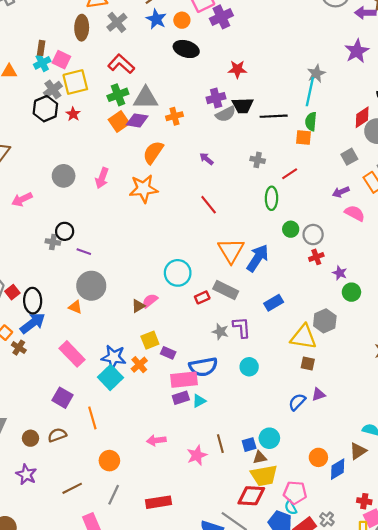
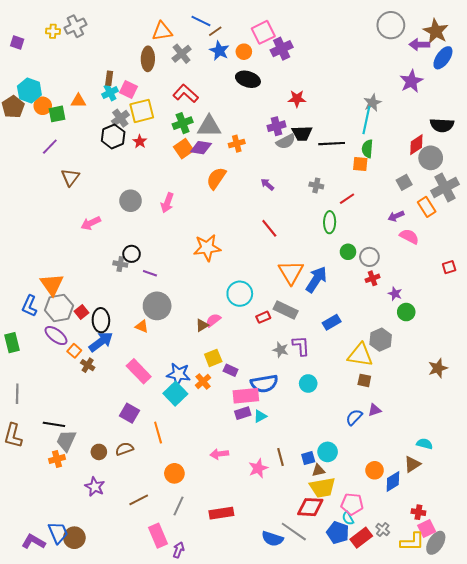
orange star: (144, 189) -> (207, 248), moved

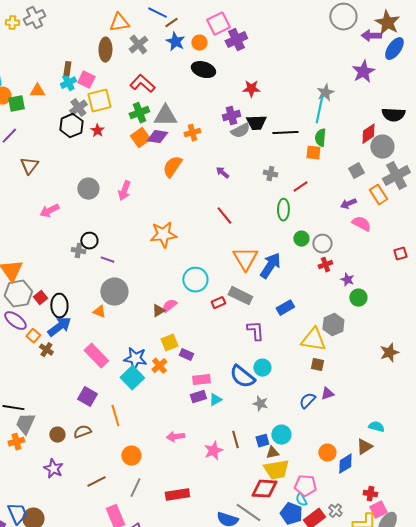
gray star: (281, 350) -> (260, 404), moved
blue semicircle: (264, 384) -> (242, 377), moved, turned 48
pink rectangle: (246, 396) -> (201, 380), size x0.7

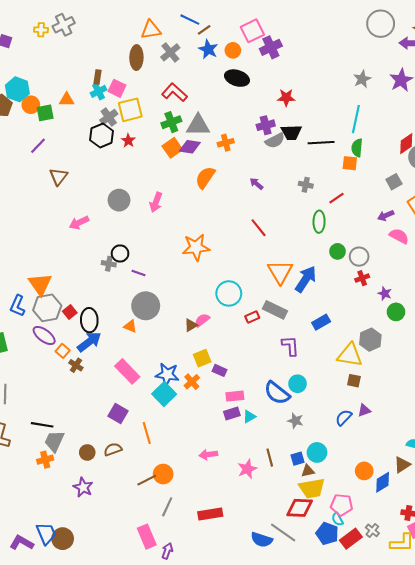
gray star: (325, 93) -> (362, 79), moved
brown line: (96, 482) -> (147, 480), moved

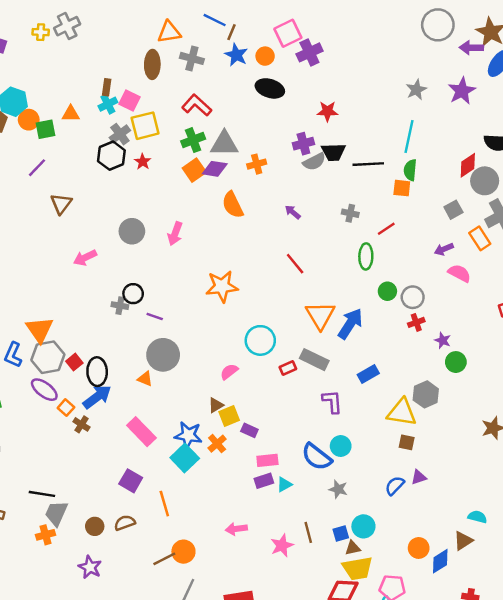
brown line: (204, 30) -> (231, 32), turned -32
gray cross: (170, 52) -> (192, 58), turned -36
orange semicircle: (205, 178) -> (233, 205), turned -60
brown triangle: (191, 325) -> (216, 405), moved

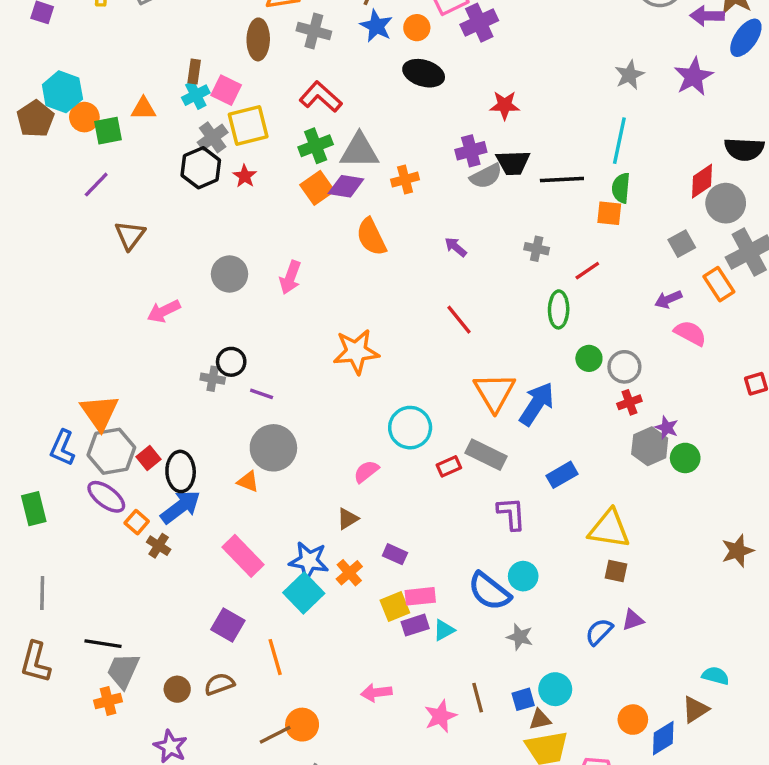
gray hexagon: (426, 394) -> (650, 446), moved
yellow square: (229, 416) -> (395, 606), moved

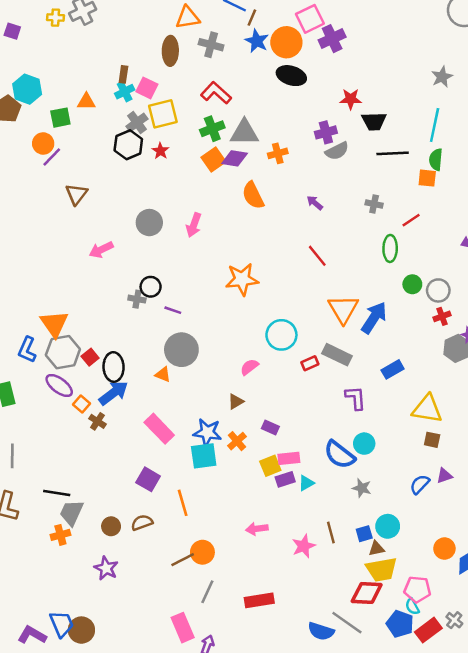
orange circle: (417, 28) -> (286, 42), size x1.6
orange circle: (84, 117) -> (43, 144), moved
black trapezoid: (513, 163) -> (374, 121), moved
cyan square: (304, 593) -> (204, 456), turned 36

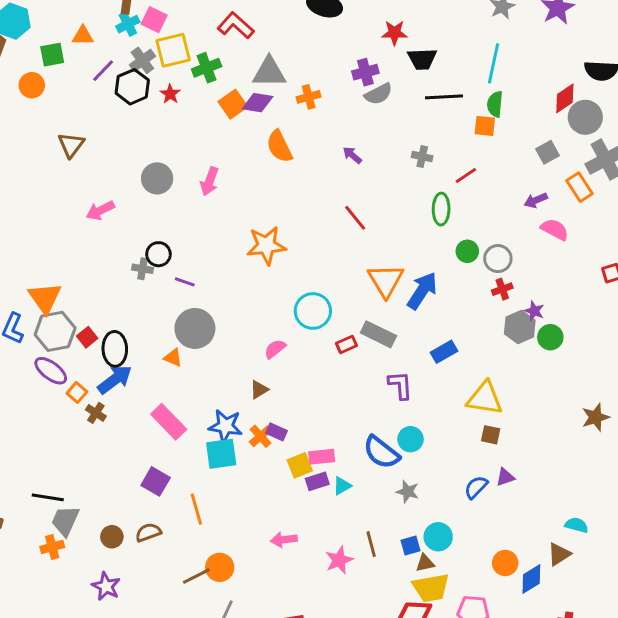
green cross: (212, 129) -> (207, 68), moved
purple line: (52, 157) -> (103, 71), moved
purple rectangle: (270, 428) -> (276, 432), moved

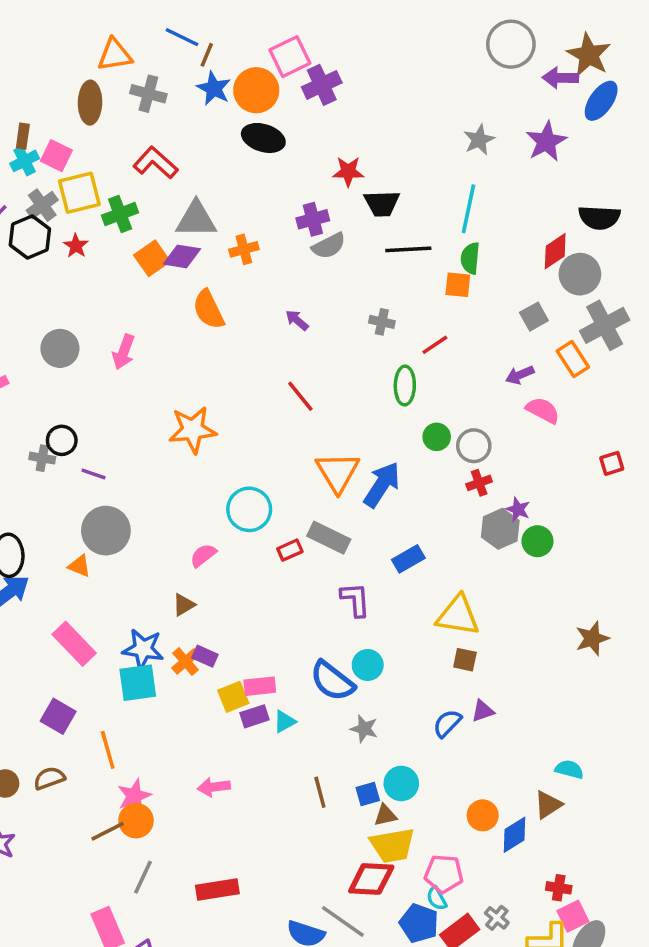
pink star: (339, 560) -> (134, 796), moved

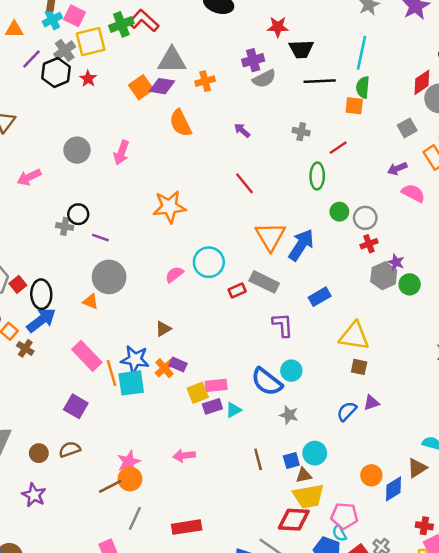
green cross: (120, 214) -> (121, 24), moved
pink semicircle: (203, 555) -> (174, 275), moved
orange line: (108, 750) -> (111, 373), moved

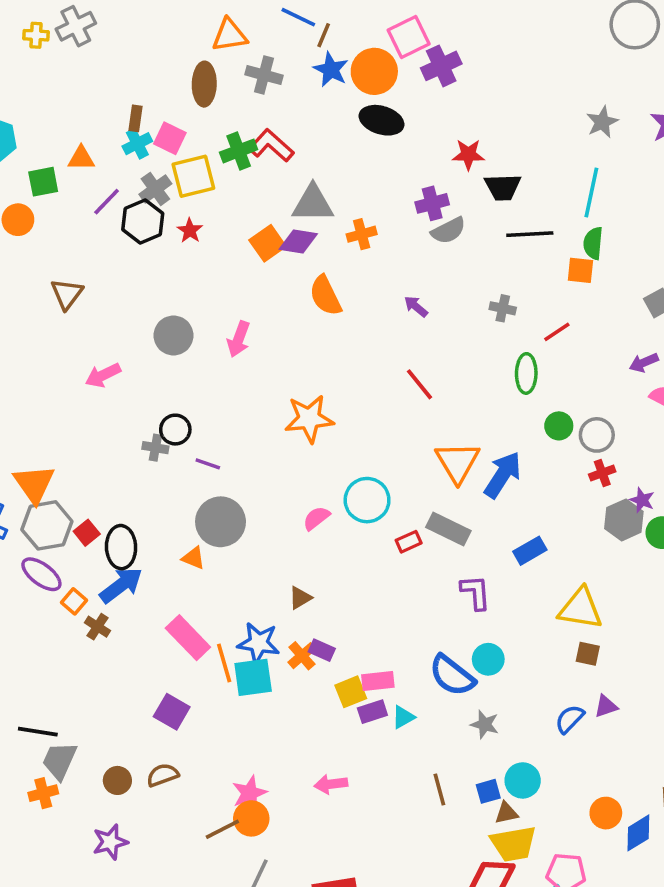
purple star: (34, 495) -> (110, 842), turned 30

